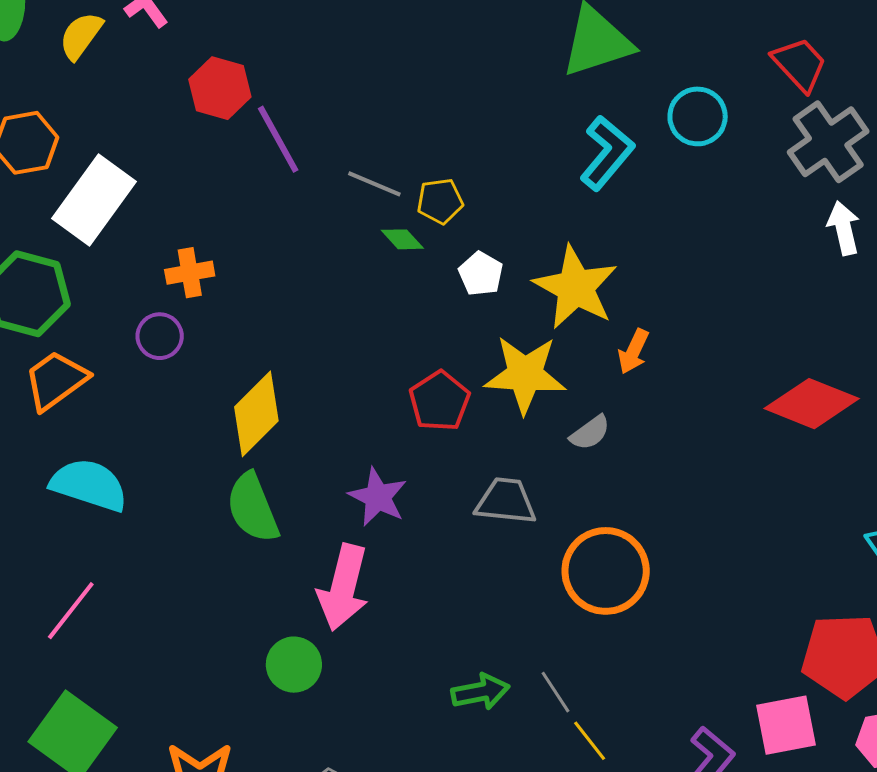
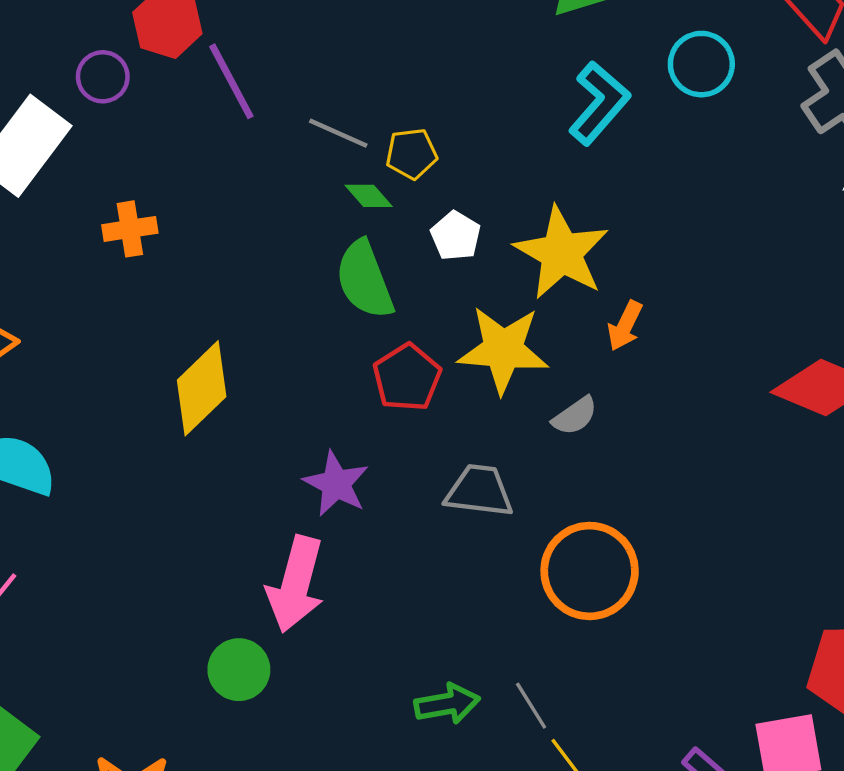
purple circle: (160, 336) -> (103, 77), moved
green semicircle: (253, 508) -> (364, 280), moved

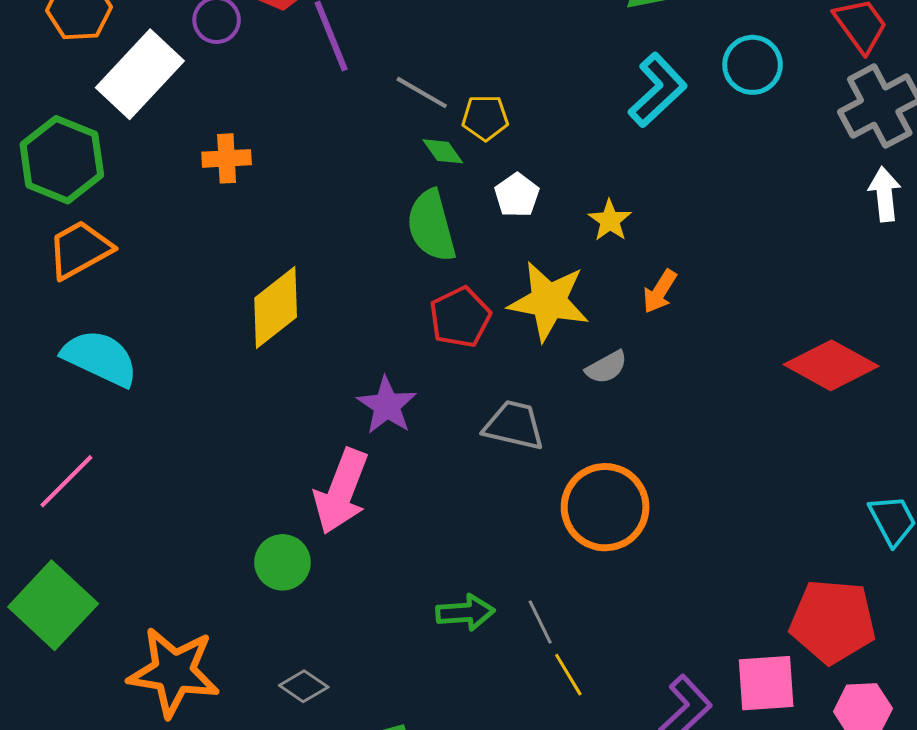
yellow star: (561, 253) -> (610, 220), size x0.5

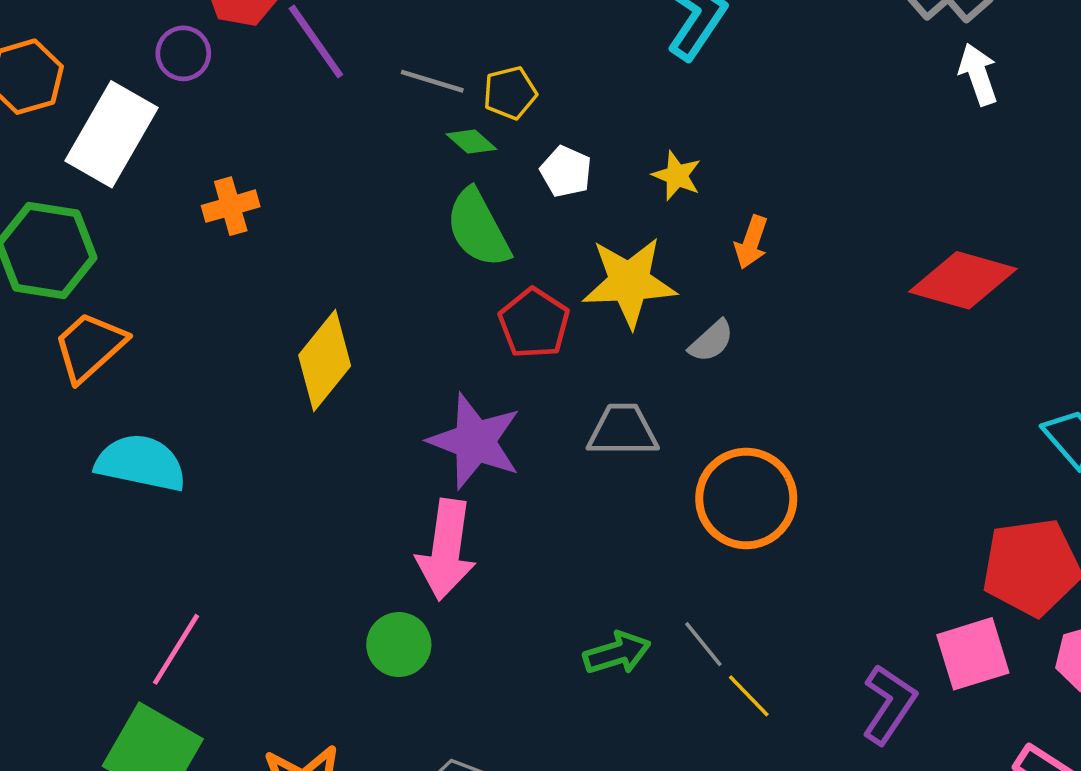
purple star: (387, 405) -> (475, 441), size x1.4
pink line: (66, 481) -> (176, 649), moved

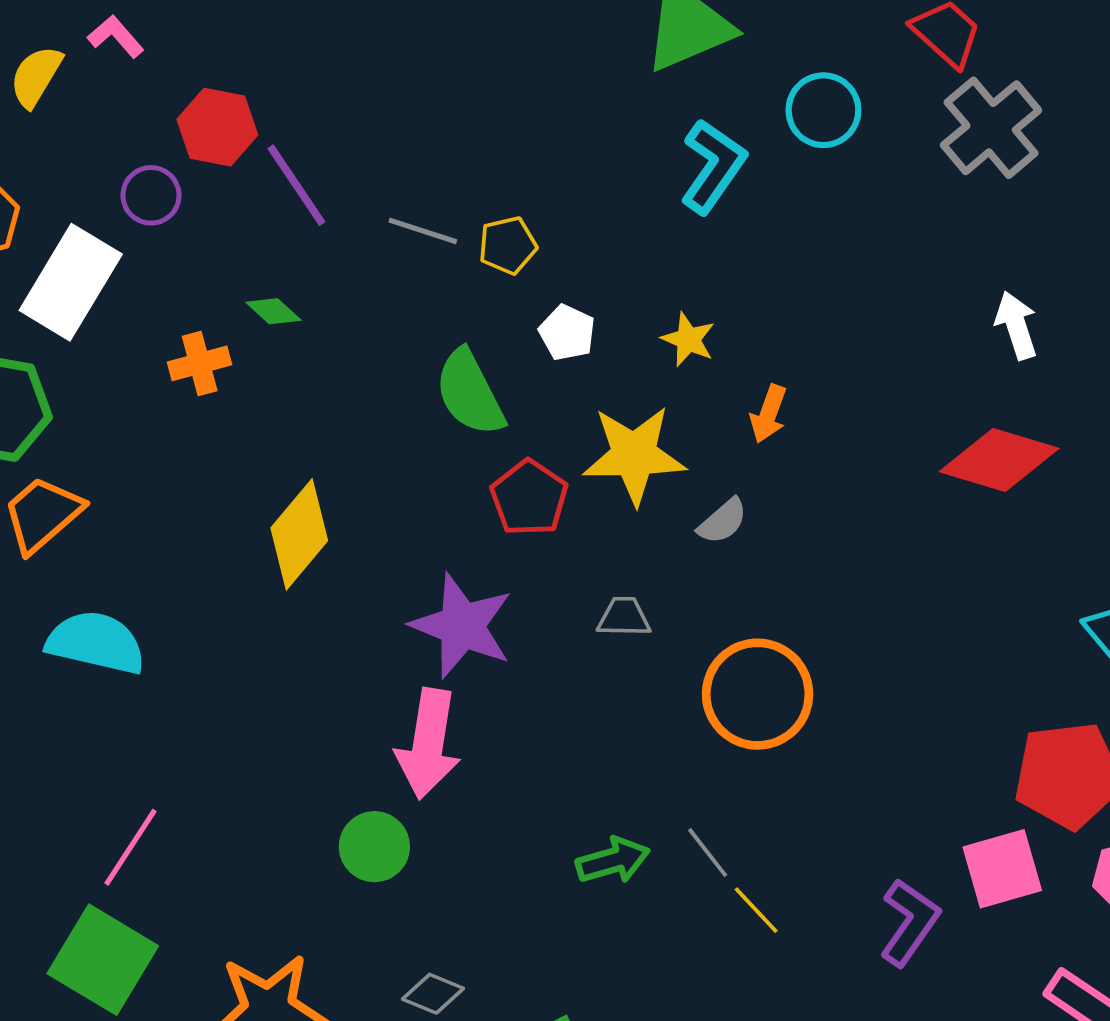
white arrow: (978, 74) -> (1016, 325), moved
green diamond: (471, 142) -> (273, 311), moved
gray trapezoid: (623, 430) -> (624, 617), size x0.7

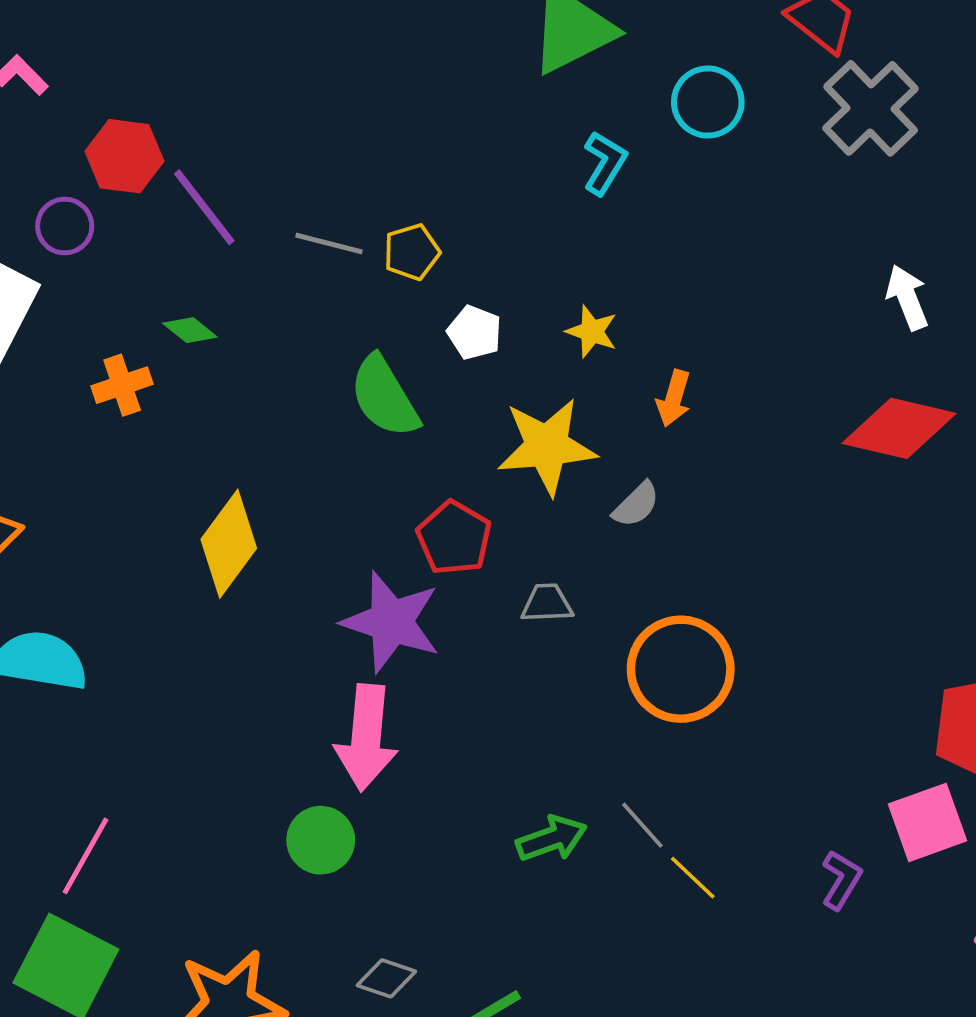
cyan L-shape: (713, 166) -> (605, 163), size x0.7
red pentagon: (529, 498) -> (454, 538), moved
purple L-shape: (909, 922) -> (841, 880), size x0.7

